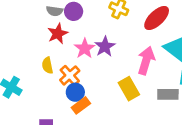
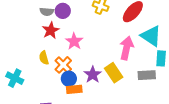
purple star: (105, 47) -> (93, 75), moved
orange rectangle: (81, 105) -> (74, 89), turned 35

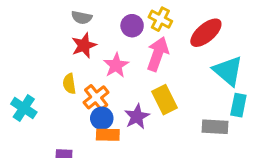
purple circle: (63, 11) -> (132, 26), moved
pink arrow: (127, 48) -> (158, 54), moved
yellow rectangle: (114, 73) -> (164, 100), moved

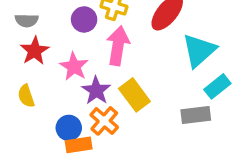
cyan triangle: (228, 71) -> (199, 51), turned 48
orange cross: (96, 97) -> (104, 121), moved
cyan rectangle: (238, 105) -> (217, 86), turned 50
purple star: (137, 117) -> (96, 91), moved

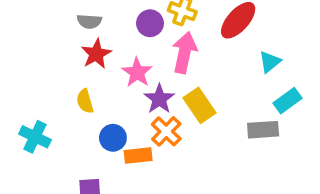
cyan triangle: (199, 51) -> (270, 62), size x0.6
blue circle: (69, 128) -> (113, 138), moved

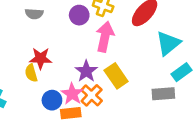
red star: (96, 54) -> (41, 58), moved, turned 30
cyan triangle: (270, 62) -> (168, 43), size x1.5
pink star: (137, 72) -> (72, 94), moved

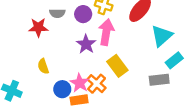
gray semicircle: (34, 14) -> (57, 13), moved
red star: (41, 58) -> (38, 27), moved
purple star: (86, 71) -> (86, 44), moved

